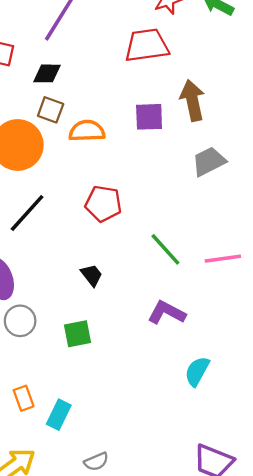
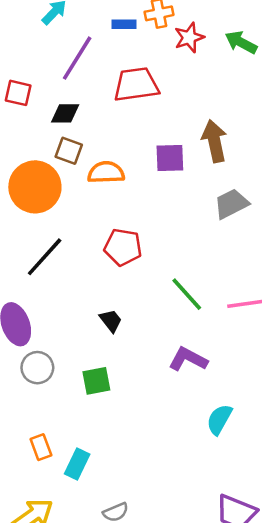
red trapezoid: (147, 45) -> (136, 85), moved

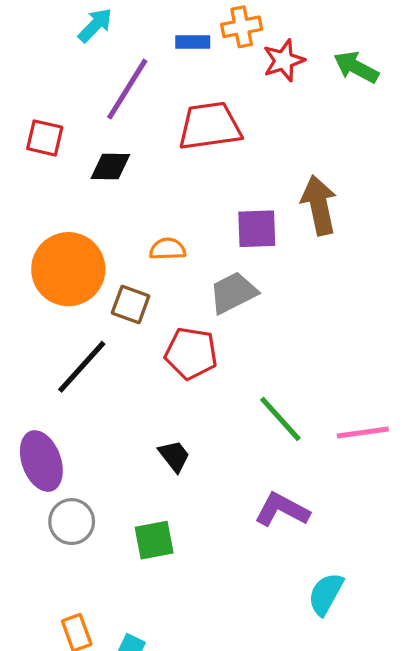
brown square: (69, 151) -> (131, 304), moved
orange semicircle: (106, 172) -> (168, 249), size x0.7
gray trapezoid: (231, 204) -> (233, 293), moved

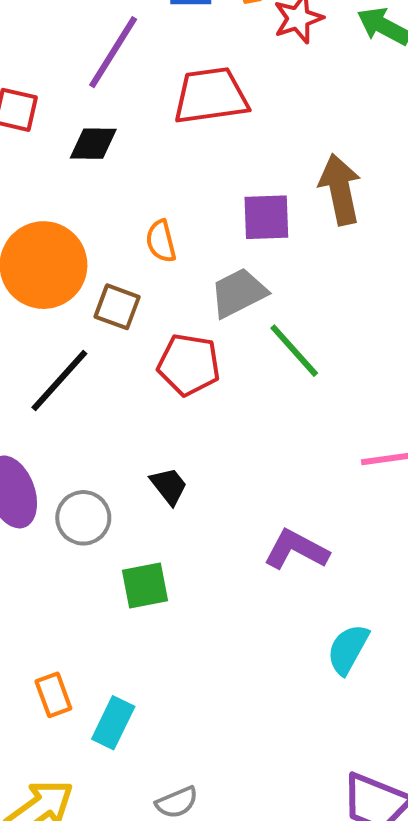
orange semicircle: (168, 249) -> (161, 241), turned -102
green line: (280, 419) -> (294, 351), moved
gray circle: (72, 522) -> (83, 518), moved

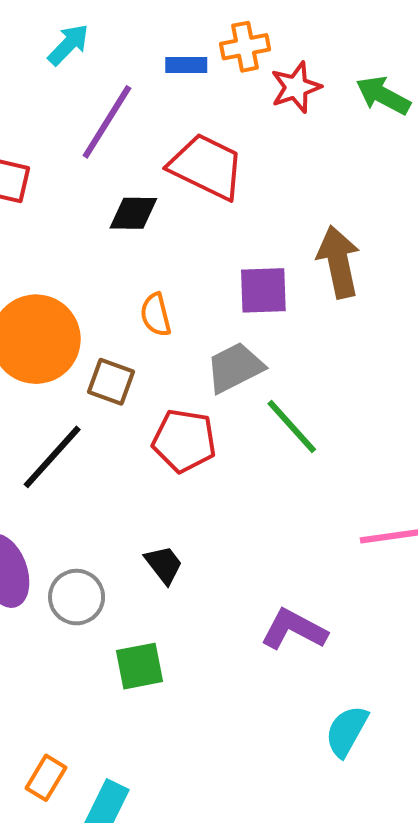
red trapezoid: (211, 96) -> (206, 167), turned 34
black diamond: (93, 144) -> (133, 213), moved
orange rectangle: (53, 695) -> (46, 778), turned 51

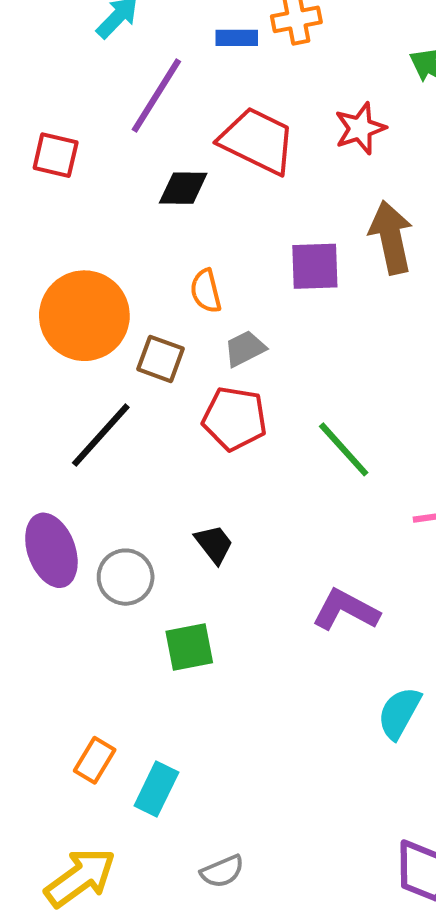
red star: (296, 87) -> (360, 128), moved
gray trapezoid: (235, 368) -> (245, 349), moved, size x0.7
green line: (292, 426) -> (344, 449), moved

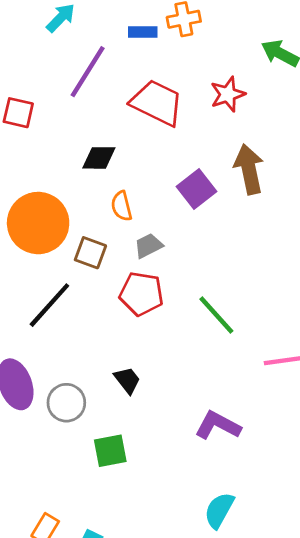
black diamond: (183, 188) -> (99, 158), moved
purple square: (315, 266) -> (197, 189), turned -36
cyan semicircle: (399, 713) -> (219, 510), moved

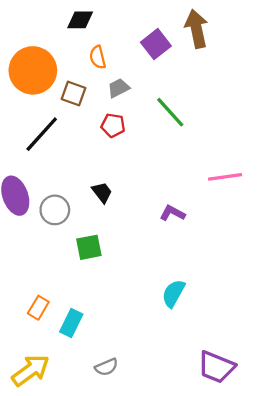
red pentagon: (141, 294) -> (113, 125), size x0.7
green line: (216, 315) -> (170, 112), moved
purple L-shape: (218, 425) -> (172, 213), moved, size x0.7

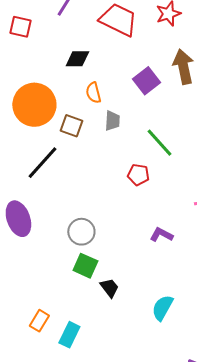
gray trapezoid: (119, 88) -> (112, 121), turned 120
red pentagon: (113, 125) -> (138, 175), moved
black trapezoid: (102, 192) -> (109, 288), moved
gray circle: (55, 210) -> (81, 232), moved
green square: (89, 247) -> (85, 266), turned 35

